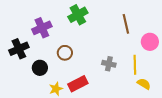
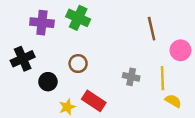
green cross: (78, 15) -> (78, 18), moved, turned -36
purple cross: (42, 28) -> (42, 23), moved, turned 30
red rectangle: (78, 84) -> (94, 101), turned 60

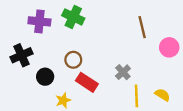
gray cross: (131, 77) -> (123, 72), turned 35
yellow line: (162, 78) -> (136, 96), moved
red rectangle: (94, 101) -> (87, 82), moved

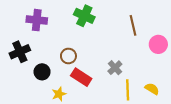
green cross: (73, 17) -> (84, 16), moved

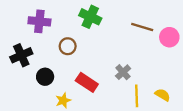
brown line: (133, 25) -> (142, 27), turned -60
pink circle: (158, 44) -> (169, 37), moved
brown circle: (68, 56) -> (68, 46), moved

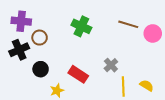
green cross: (90, 17) -> (81, 26), moved
purple cross: (39, 21) -> (21, 21), moved
brown circle: (68, 46) -> (40, 38), moved

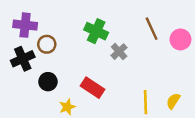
brown line: (128, 24) -> (152, 29), turned 48
gray cross: (111, 65) -> (119, 52), moved
yellow semicircle: (147, 85) -> (173, 101), turned -88

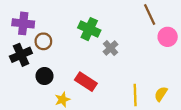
brown line: (152, 29) -> (150, 14), moved

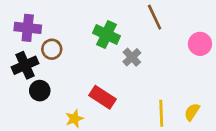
brown line: (150, 14) -> (155, 17), moved
black circle: (44, 76) -> (40, 91), moved

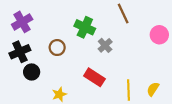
purple cross: (28, 28) -> (22, 22), turned -36
brown circle: (52, 49) -> (57, 48), moved
red rectangle: (102, 97) -> (94, 77), moved

